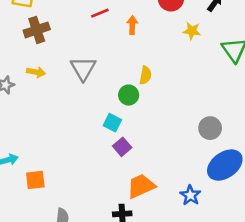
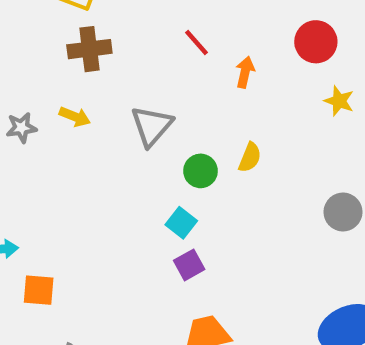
red line: (100, 13) -> (197, 43), turned 60
green circle: (129, 95) -> (200, 171), moved
gray circle: (210, 128) -> (343, 212), moved

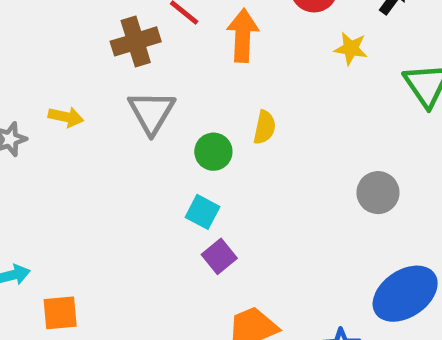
brown cross: (89, 49) -> (136, 41), moved
orange arrow: (245, 72) -> (243, 35), size x1.5
gray circle: (343, 212) -> (378, 193), moved

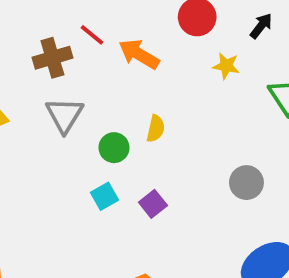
orange arrow: (243, 35) -> (139, 54), turned -63
cyan square: (202, 212) -> (104, 196), turned 32
purple square: (219, 256) -> (153, 204), moved

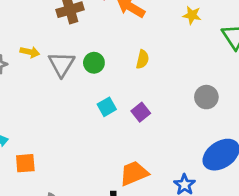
gray triangle: (64, 115) -> (62, 64), moved
green circle: (114, 148) -> (94, 63), moved

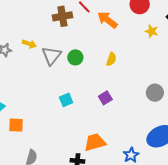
cyan square: (107, 107) -> (66, 100), moved

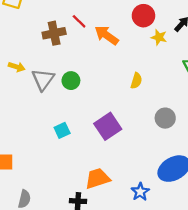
yellow star: (152, 31) -> (159, 37), moved
yellow semicircle: (111, 59) -> (136, 81), moved
purple square: (105, 98) -> (108, 126), size x1.6

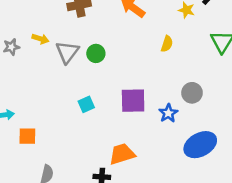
yellow semicircle: (136, 81) -> (167, 44), moved
purple square: (108, 126) -> (133, 101), turned 32
blue star: (140, 192) -> (168, 113), moved

